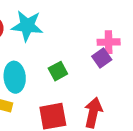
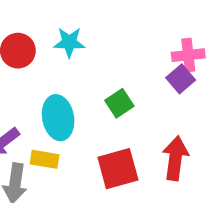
cyan star: (27, 26) -> (69, 42), size x0.7

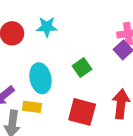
red square: (118, 169) -> (82, 112), turned 32

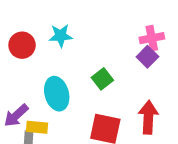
yellow rectangle: (32, 107) -> (37, 127), moved

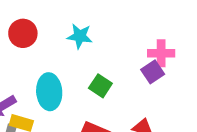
cyan star: (61, 36) -> (80, 36), moved
green square: (102, 79) -> (100, 86), turned -30

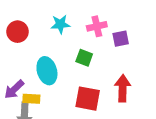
pink cross: (161, 53) -> (97, 26), moved
purple square: (153, 72) -> (121, 39), turned 35

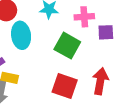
green square: (84, 58) -> (67, 46), size x1.5
cyan ellipse: (47, 71) -> (21, 35), moved

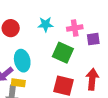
cyan ellipse: (21, 35) -> (22, 61), moved

